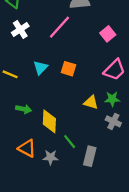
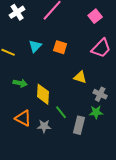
green star: (112, 99) -> (96, 112), moved

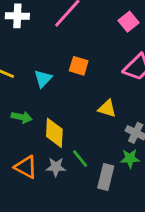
white cross: (17, 12) -> (17, 16), turned 35
cyan triangle: (35, 46) -> (43, 79), moved
gray star: (44, 126) -> (56, 167), moved

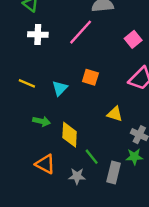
gray star: (56, 167) -> (77, 176), moved

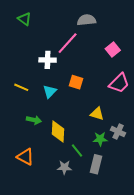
white cross: (38, 35) -> (48, 60), moved
green star: (134, 157) -> (100, 139), moved
orange triangle: (45, 164) -> (25, 157), moved

